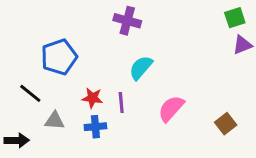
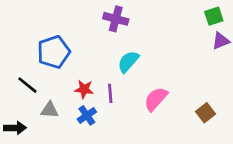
blue cross: (95, 127) -> (87, 115), turned -30

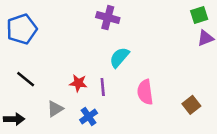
blue pentagon: (54, 52) -> (22, 29), moved
pink semicircle: (156, 99) -> (145, 92), turned -50
gray triangle: (50, 110) -> (55, 109), moved, turned -36
blue cross: (87, 115) -> (89, 116), moved

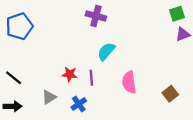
black line: (26, 79) -> (14, 78), moved

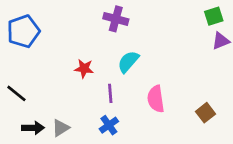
red star: (70, 74) -> (84, 69), moved
gray triangle: (49, 97) -> (61, 128), moved
blue cross: (79, 104) -> (109, 125), moved
black arrow: (12, 106) -> (33, 128), moved

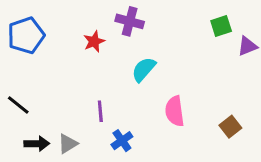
green square: (214, 16) -> (221, 26), moved
red star: (84, 69) -> (94, 42), moved, turned -30
purple line: (110, 93) -> (100, 111), moved

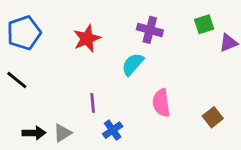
purple cross: (130, 21) -> (150, 30), moved
red star: (94, 42) -> (87, 39), size x1.4
black line: (18, 105) -> (17, 80), moved

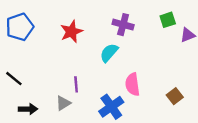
black line: (17, 80) -> (14, 79), moved
blue cross: (113, 130) -> (111, 107), moved, size x1.5
gray triangle: (63, 133) -> (63, 103), moved

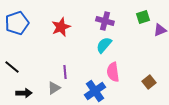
cyan semicircle: (109, 53) -> (104, 45), moved

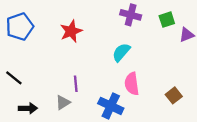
purple cross: (105, 21) -> (131, 15), moved
blue cross: (95, 91) -> (111, 106), turned -30

